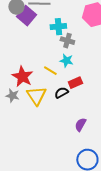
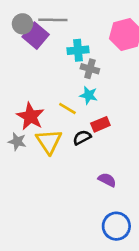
purple semicircle: (80, 125) -> (107, 180), turned 88

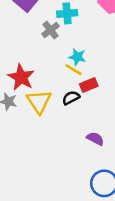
gray cross: (90, 69) -> (50, 30), moved, turned 36
yellow line: (67, 108) -> (73, 70), moved

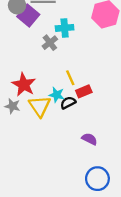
cyan star: (77, 57) -> (57, 95), moved
yellow line: (73, 70) -> (70, 78), turned 35

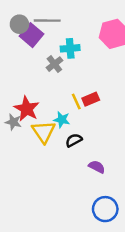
red rectangle: (84, 91) -> (91, 99), moved
black semicircle: (68, 103) -> (74, 140), moved
gray star: (12, 106) -> (13, 122), moved

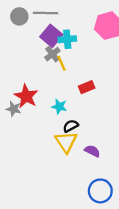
purple square: (32, 35) -> (51, 36), moved
yellow line: (76, 102) -> (62, 63), moved
yellow triangle: (44, 132) -> (66, 142), moved

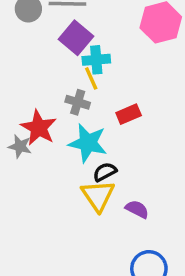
cyan cross: (67, 39) -> (96, 60), moved
gray cross: (52, 54) -> (78, 102), moved, turned -35
cyan star: (59, 107) -> (88, 143), size x1.6

